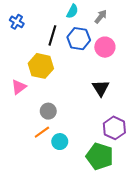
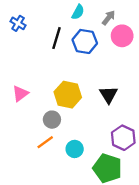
pink circle: (105, 47) -> (122, 36), moved
yellow hexagon: (41, 66) -> (68, 95), moved
cyan circle: (60, 142) -> (75, 149), moved

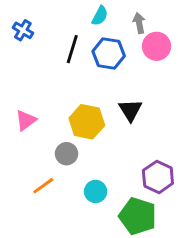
gray arrow: (109, 18) -> (139, 23), turned -49
black triangle: (109, 95) -> (130, 110), moved
orange line: (45, 142) -> (43, 186), moved

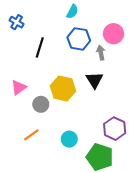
gray arrow: (139, 23) -> (101, 53), moved
black line: (72, 49) -> (40, 47), moved
gray circle: (66, 154) -> (41, 104), moved

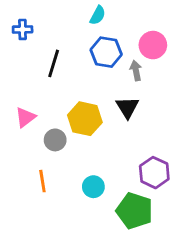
blue cross: (17, 22) -> (23, 29), turned -32
orange line: (31, 135) -> (42, 181), turned -63

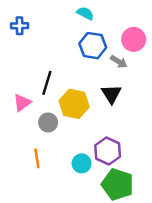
cyan semicircle: (98, 15) -> (85, 13), turned -91
black line: (54, 63) -> (47, 83), moved
gray arrow: (136, 71) -> (119, 62), turned 133
purple hexagon: (154, 173) -> (108, 151), moved

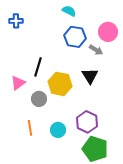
cyan circle: (82, 163) -> (58, 130), moved

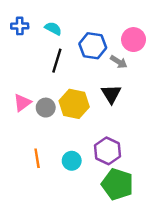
cyan semicircle: (69, 11) -> (53, 28), moved
black line: (38, 67) -> (57, 61), moved
gray circle: (39, 99) -> (46, 108), moved

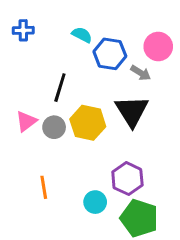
cyan semicircle: (53, 28) -> (82, 35), moved
black line: (57, 61) -> (60, 88), moved
black triangle: (111, 94) -> (132, 111), size x1.4
cyan circle: (72, 161) -> (95, 202), moved

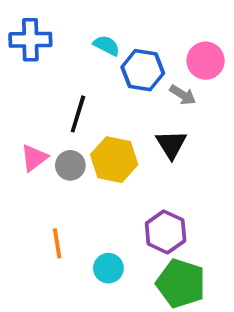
blue cross: (23, 30) -> (30, 40), size x1.5
black triangle: (132, 111) -> (171, 144), size x0.7
cyan circle: (95, 202) -> (108, 268), moved

